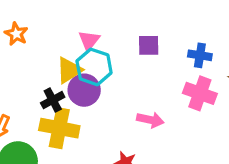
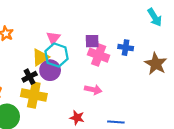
pink cross: (200, 93) -> (99, 55), moved

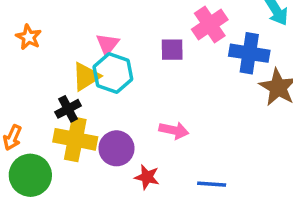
blue cross: (126, 48) -> (249, 53), moved, size x1.5
pink cross: (99, 55) -> (210, 25), moved, turned 36
purple circle: (50, 70) -> (116, 148), moved

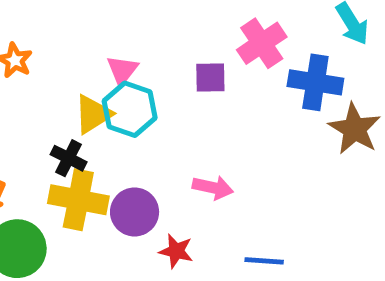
black cross: (68, 109) -> (69, 158), turned -35

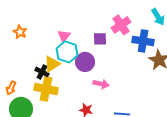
yellow triangle: (93, 114) -> (52, 64), moved
purple circle: (135, 212) -> (85, 62), moved

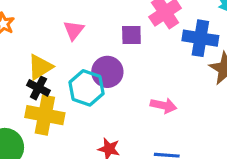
cyan hexagon: (67, 52) -> (87, 88), moved
yellow triangle: (52, 64) -> (40, 67), moved
pink arrow: (101, 84) -> (163, 106), moved

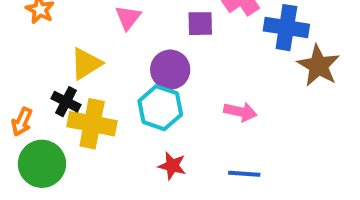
black cross: (38, 88) -> (66, 102), moved
cyan hexagon: (87, 88) -> (160, 108), moved

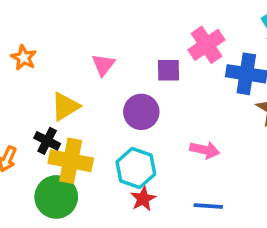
cyan hexagon: (160, 108) -> (136, 168), moved
green circle: (42, 164) -> (56, 197), moved
red star: (172, 166) -> (143, 199), turned 30

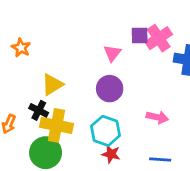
pink triangle: (103, 65) -> (112, 53), moved
purple square: (168, 70) -> (140, 35), moved
red star: (143, 199) -> (111, 154), turned -30

